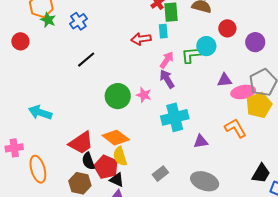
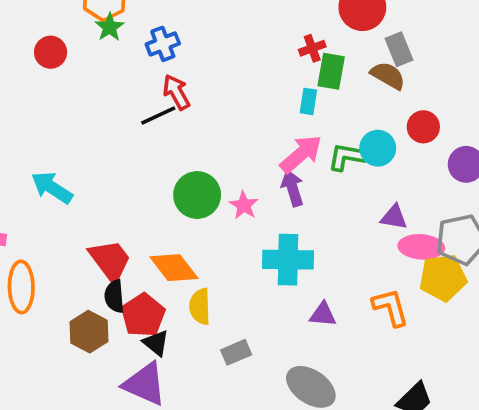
red arrow: (141, 39) -> (176, 92), moved, turned 54
pink arrow: (167, 60) -> (301, 154), size x1.4
red trapezoid: (81, 143) -> (110, 261), turned -108
yellow semicircle: (120, 156) -> (200, 307), moved

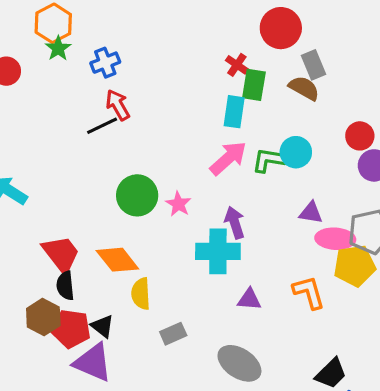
red cross: (312, 48) -> (237, 65), turned -35
cyan rectangle: (308, 101) -> (234, 112), size x1.4
red circle: (423, 127) -> (360, 136), moved
purple arrow: (293, 188) -> (235, 223), moved
red pentagon: (143, 315) -> (71, 329), moved, turned -30

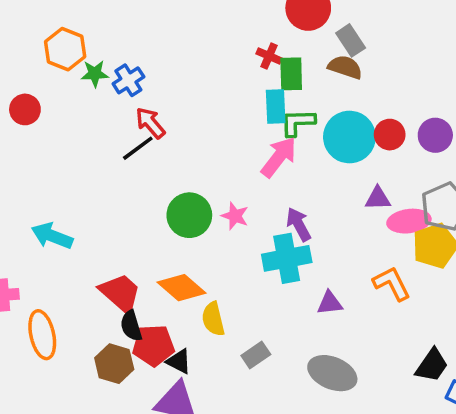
green star: (58, 48) -> (95, 74), moved, turned -30
red circle: (360, 136) -> (390, 135), moved
cyan circle: (296, 152) -> (349, 137), size x1.5
green L-shape: (269, 160) -> (298, 123), moved
red pentagon: (71, 329) -> (153, 345), moved

